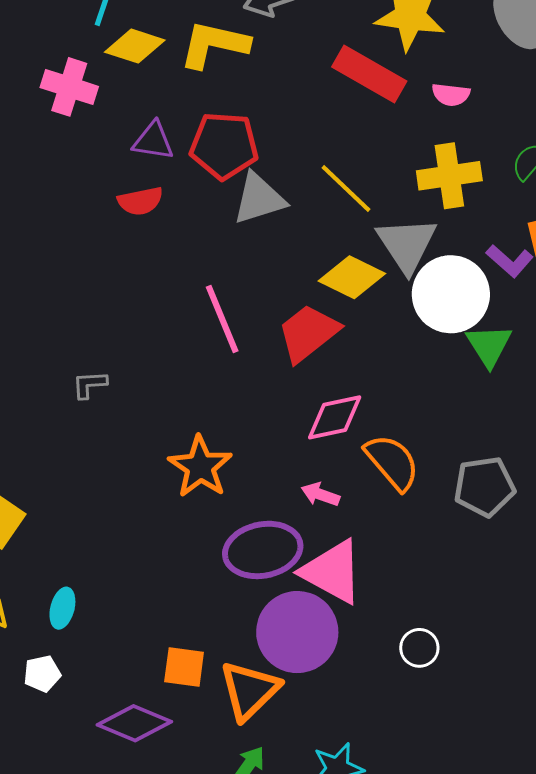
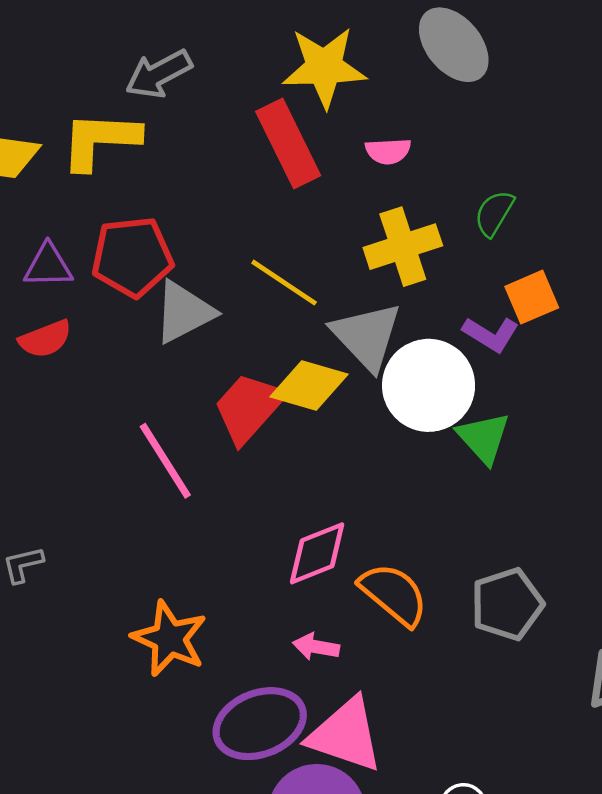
red rectangle: (369, 74) -> (288, 143), turned 44
red trapezoid: (308, 333) -> (249, 408), moved

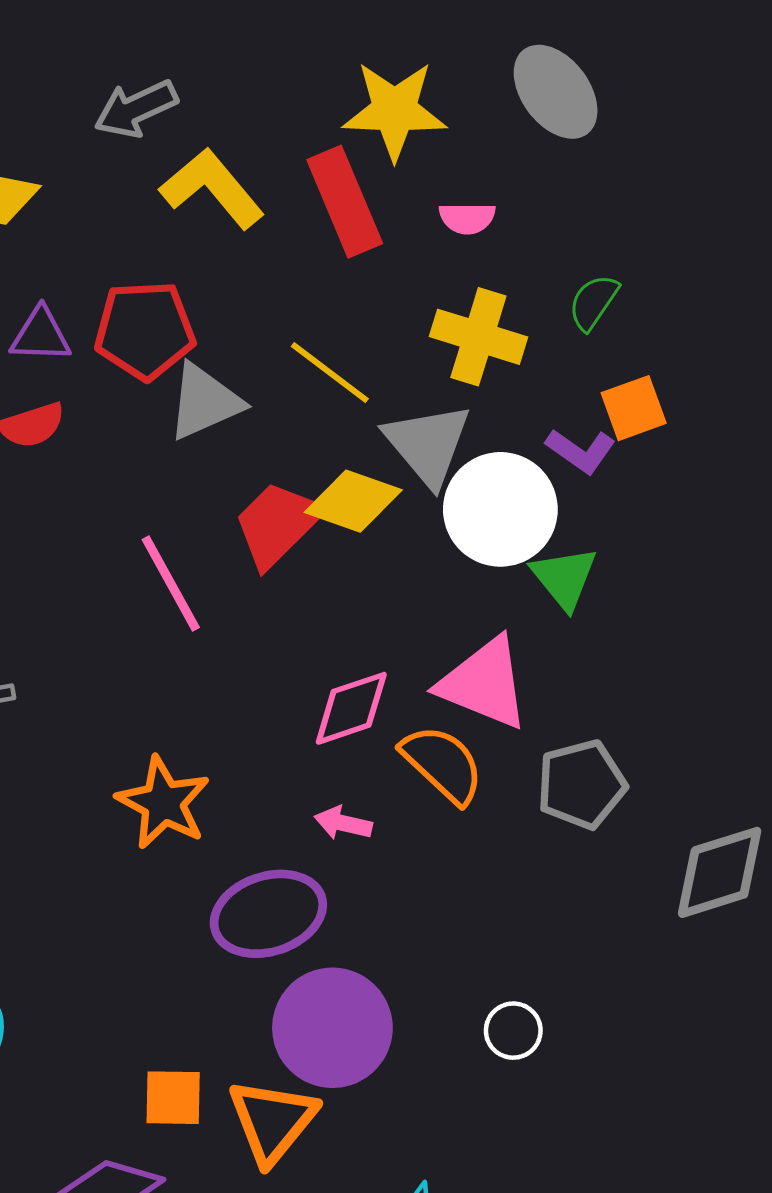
gray arrow: (159, 74) -> (136, 109), moved
yellow L-shape: (100, 140) -> (212, 188), moved, turned 44
yellow cross: (403, 247) -> (478, 337), turned 32
pink triangle: (346, 735) -> (484, 683), moved

